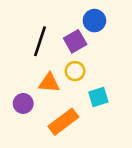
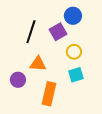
yellow circle: (75, 71) -> (74, 52), moved
orange rectangle: (63, 122) -> (49, 94), turned -40

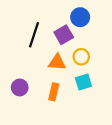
orange triangle: (38, 64) -> (57, 62), moved
orange rectangle: (49, 94) -> (54, 92), moved, size x0.7

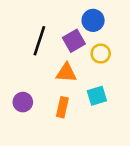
yellow circle: (81, 57) -> (101, 54), moved

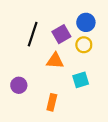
blue circle: (93, 20) -> (86, 22), moved
orange rectangle: (62, 107) -> (52, 102), moved

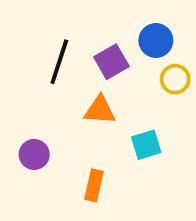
yellow circle: (84, 45) -> (175, 79), moved

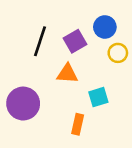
purple circle: (34, 154) -> (23, 104), size x1.6
orange rectangle: (94, 185) -> (78, 124), moved

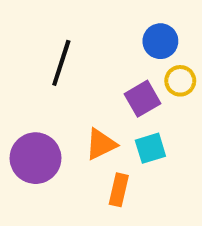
purple square: (75, 41) -> (143, 99), moved
orange triangle: (67, 74) -> (101, 144), moved, turned -30

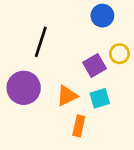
blue circle: (160, 41) -> (102, 16), moved
purple circle: (36, 158) -> (24, 88), moved

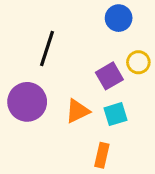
orange rectangle: (79, 126) -> (102, 155), moved

